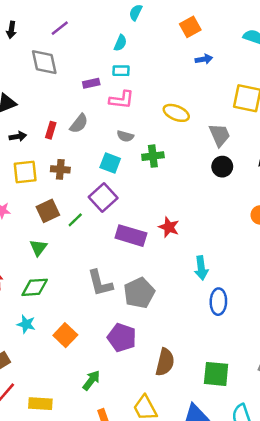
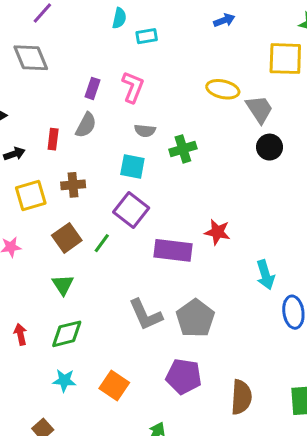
cyan rectangle: (121, 71) -> (147, 36), moved
purple rectangle: (91, 83) -> (92, 88), moved, turned -49
pink L-shape: (122, 100) -> (133, 87), turned -65
yellow ellipse: (176, 113) -> (223, 89), moved

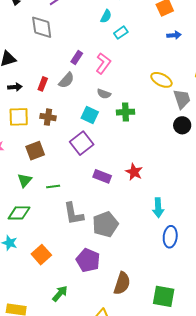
cyan rectangle: (147, 36) -> (121, 33), turned -40
green line: (102, 243) -> (53, 187), moved, turned 32
purple rectangle: (173, 250) -> (102, 176), size x0.7

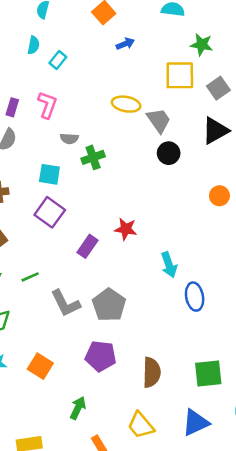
gray semicircle: (104, 94) -> (69, 139), moved
purple rectangle: (102, 176) -> (87, 246), turned -60

